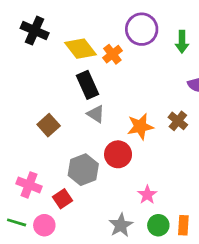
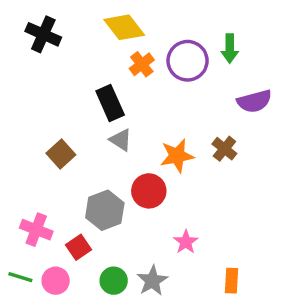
purple circle: (142, 29) -> (188, 61), moved
yellow diamond: (80, 49) -> (124, 27), moved
green circle: (158, 225) -> (114, 281), moved

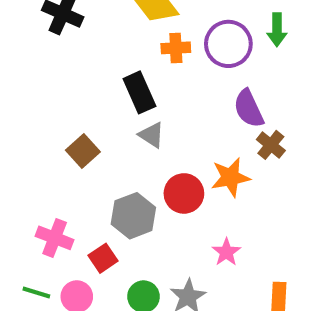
orange cross: (142, 64) -> (176, 48), turned 35
purple semicircle: (254, 101) -> (249, 109), moved, turned 80
orange star: (177, 156) -> (230, 177), moved

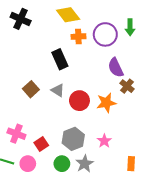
gray triangle: (152, 135) -> (58, 90), moved
red circle: (184, 193) -> (79, 101), moved
gray hexagon: (133, 216) -> (73, 139), moved

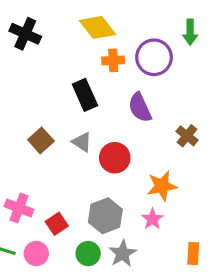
green arrow: (130, 27) -> (190, 32), moved
purple semicircle: (116, 68) -> (140, 108), moved
orange star: (106, 103) -> (162, 186), moved

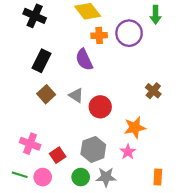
black rectangle: (85, 95) -> (42, 61), moved, turned 50
purple semicircle: (140, 108) -> (84, 60), moved
gray star: (123, 254) -> (106, 177), turned 30

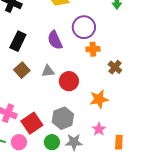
purple circle: (129, 33) -> (84, 27), moved
orange cross: (99, 35) -> (93, 49), moved
gray triangle: (76, 95) -> (48, 71), turned -40
pink star: (128, 152) -> (99, 129), moved
red square: (58, 155) -> (32, 123), size x1.5

